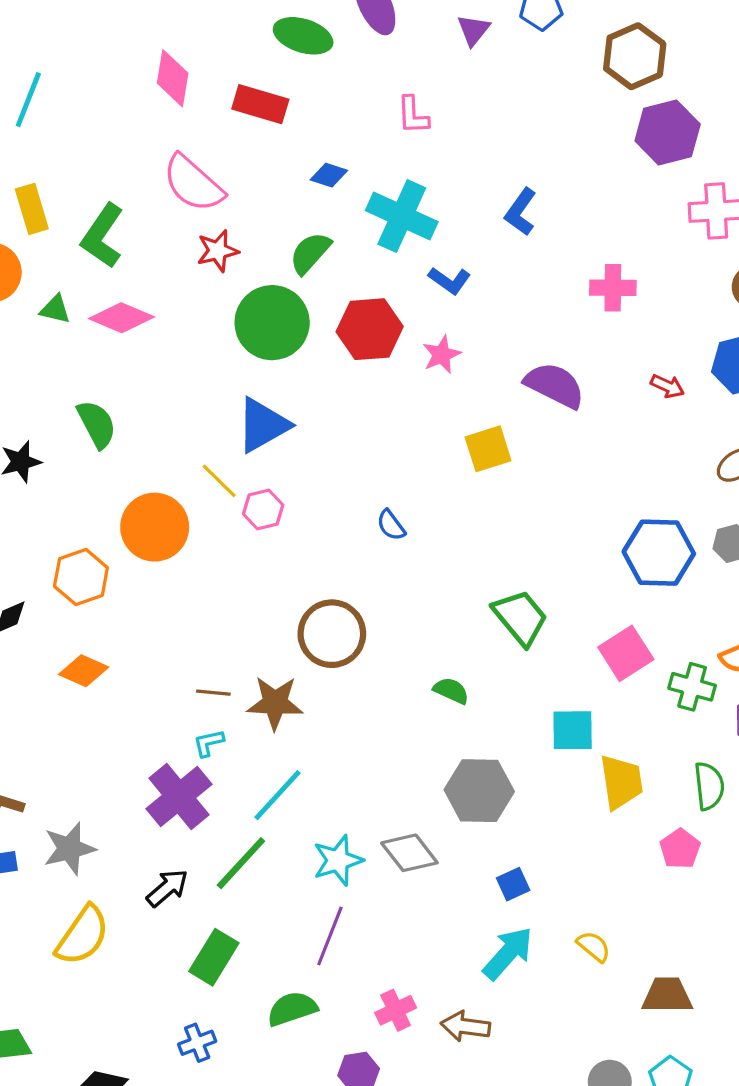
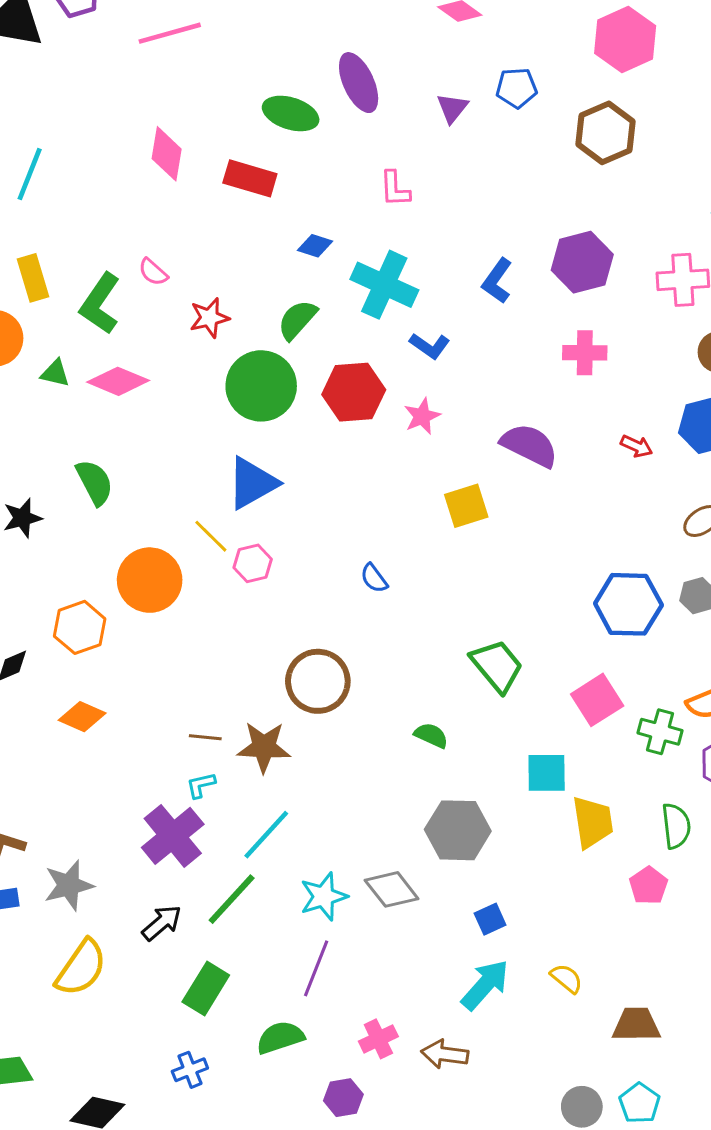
purple hexagon: (668, 132) -> (582, 262), moved
pink semicircle: (193, 183) -> (153, 272), moved, size x0.5

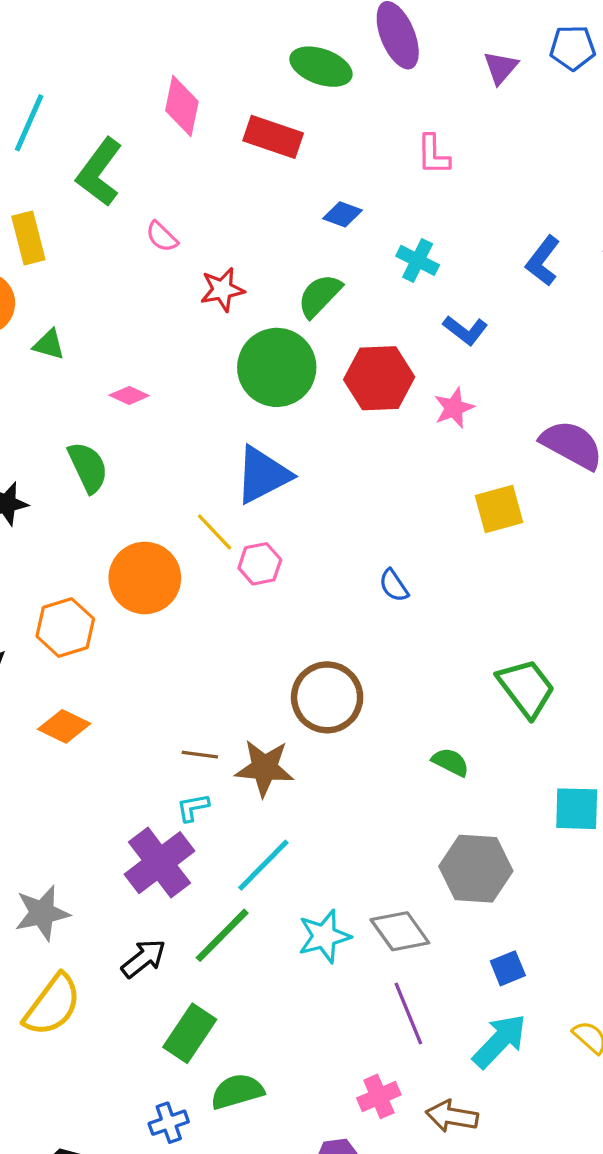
cyan cross: (384, 285) -> (418, 260), size x0.6
green L-shape: (100, 304) -> (99, 172), moved
pink diamond: (118, 381) -> (129, 395), moved, size x0.6
purple line: (316, 968) -> (408, 1013), moved, turned -46
green semicircle: (280, 1037) -> (237, 1091), moved

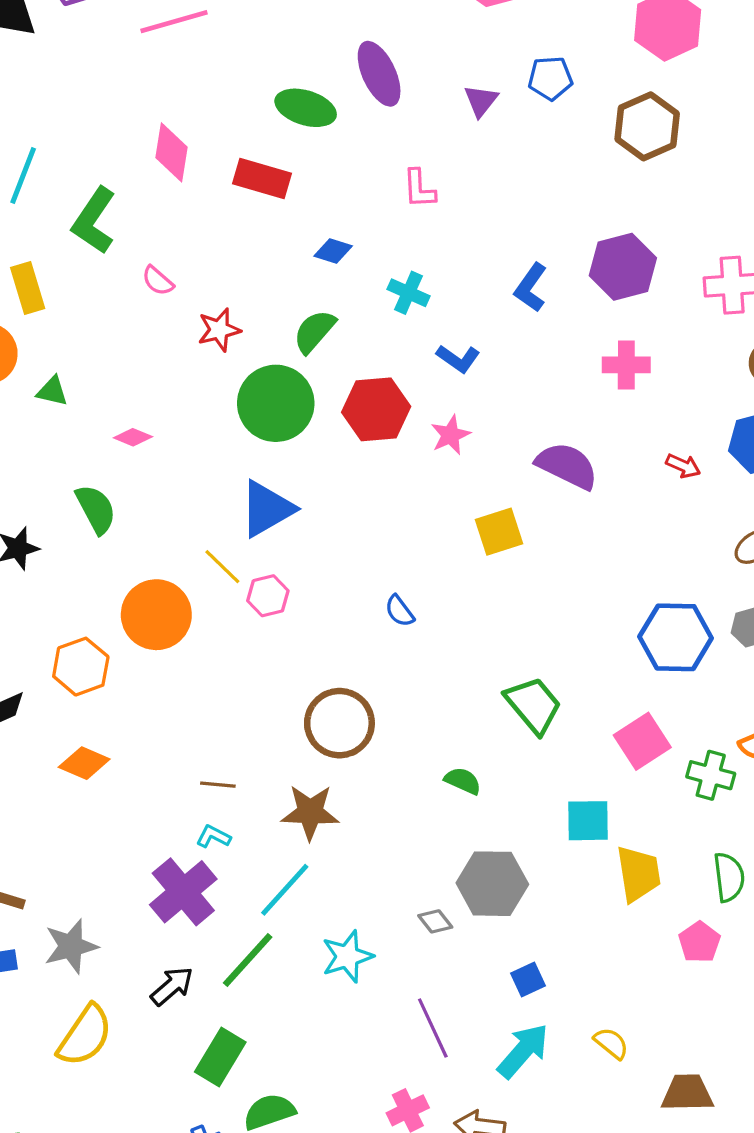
brown star: (264, 768) -> (310, 812), moved
cyan L-shape: (193, 807) -> (213, 837), turned 40
gray diamond: (400, 931) -> (435, 921), moved, size x0.6

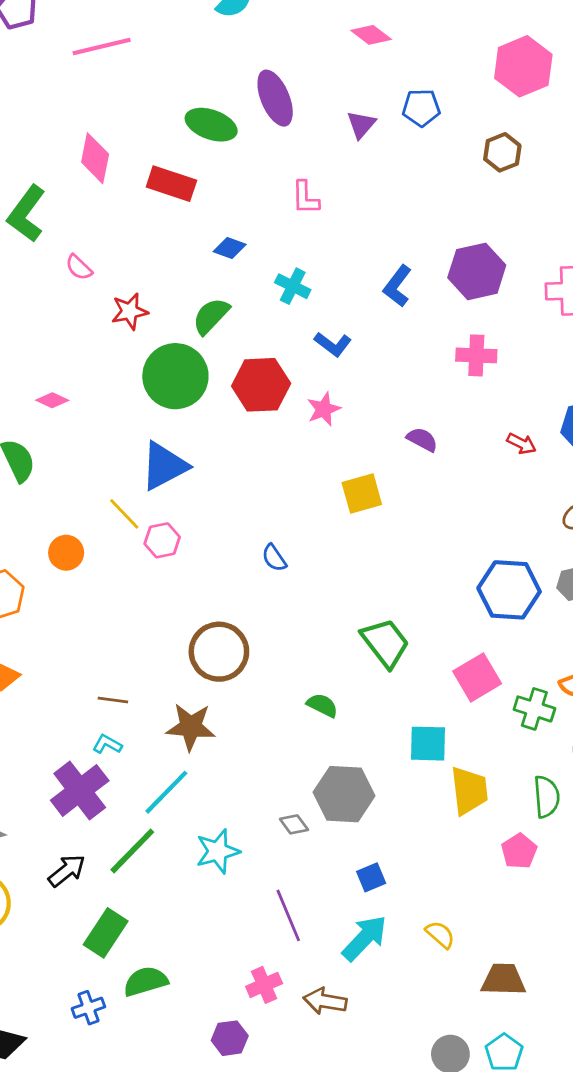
brown hexagon: (647, 126) -> (502, 152), size x0.7
purple semicircle: (567, 466) -> (422, 439), size x0.6
orange circle: (156, 615) -> (66, 553), size x0.6

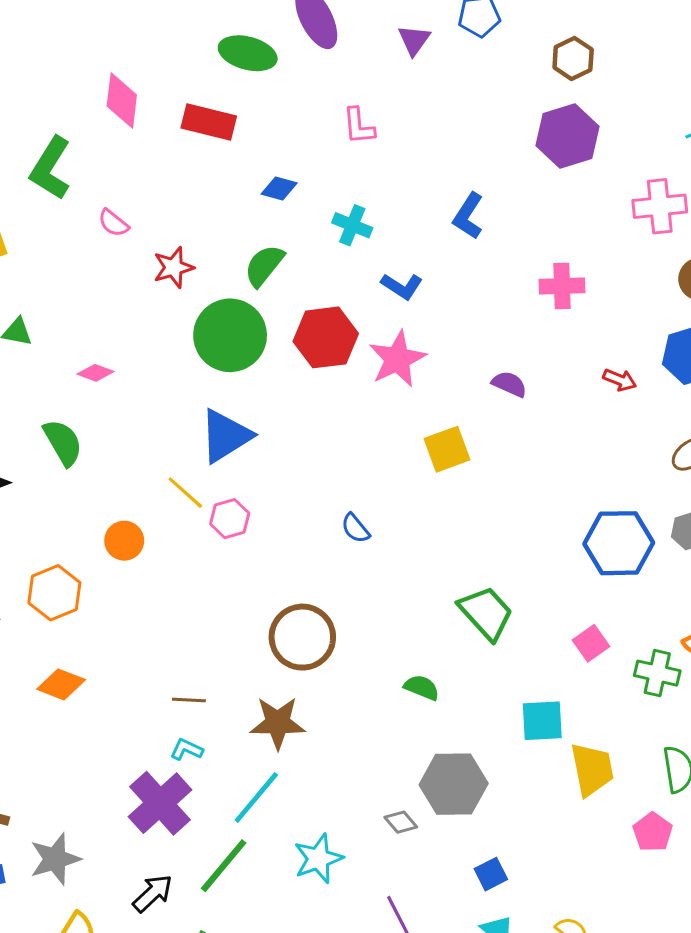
purple hexagon: (477, 271) -> (568, 136), moved
pink star: (324, 409) -> (397, 359), size x1.5
pink square: (477, 677) -> (591, 643), size x0.7

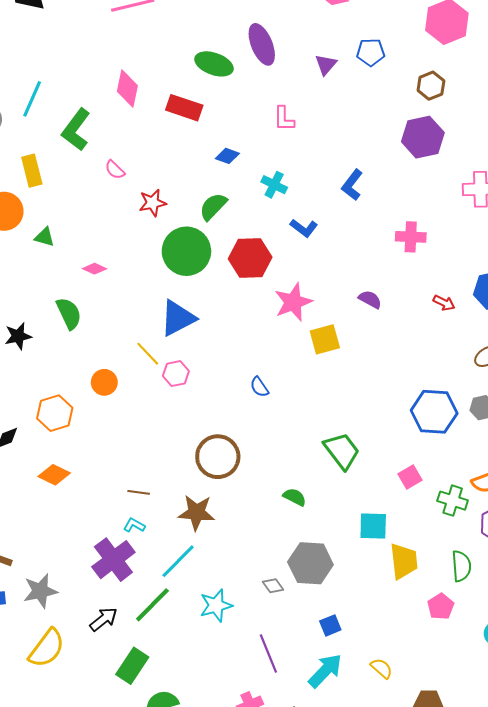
pink star: (397, 359) -> (293, 302), moved

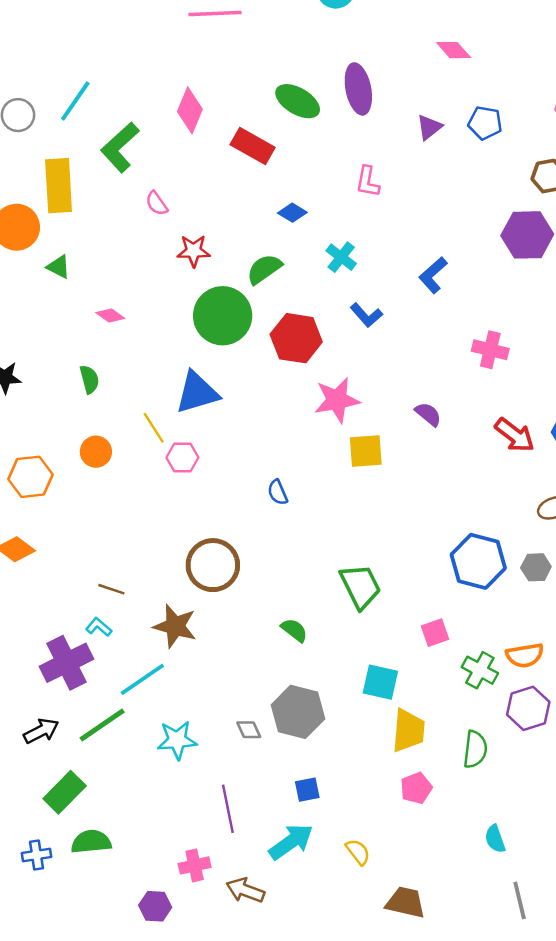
yellow rectangle: (32, 171) -> (59, 186), size x1.4
red arrow: (444, 303) -> (515, 435), size x1.6
green semicircle: (69, 313) -> (89, 379), moved, size x0.7
pink pentagon: (441, 606) -> (416, 788), moved

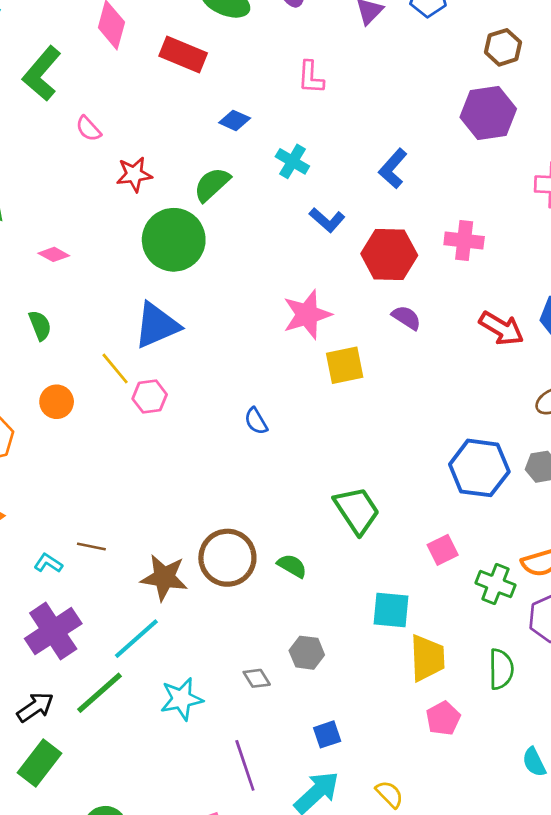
red hexagon: (296, 338) -> (389, 254), moved
brown circle: (213, 565) -> (227, 558), moved
cyan L-shape: (99, 627) -> (48, 563), moved
gray hexagon: (298, 712) -> (307, 653), size x0.6
green rectangle: (65, 792) -> (39, 763), moved

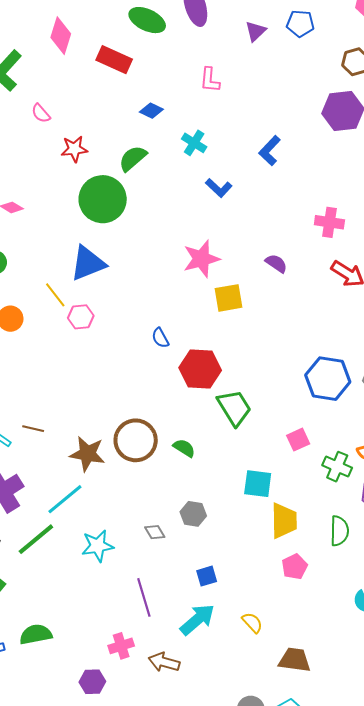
pink cross: (464, 241) -> (329, 222), moved
red hexagon: (389, 254) -> (200, 369), moved

